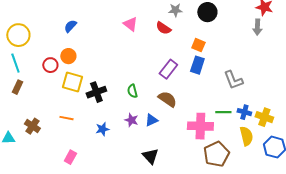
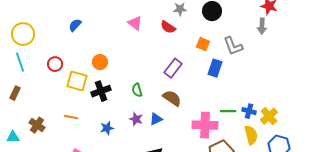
orange circle: (68, 56) -> (100, 62), moved
blue rectangle: (197, 65) -> (215, 68), moved
gray L-shape: (233, 80) -> (233, 46), moved
brown rectangle: (17, 87) -> (15, 93), moved
yellow cross: (264, 117) -> (269, 116), turned 30

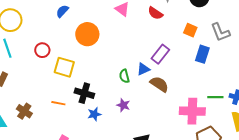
orange circle: (100, 62) -> (87, 34), moved, size x1.5
black cross: (101, 91) -> (84, 93), moved, turned 36
blue triangle: (156, 119) -> (143, 69), moved

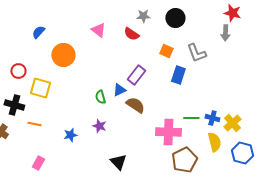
black cross: (84, 93) -> (14, 105), moved

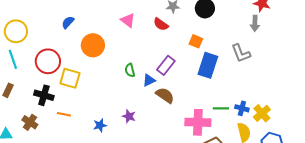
gray L-shape: (196, 53) -> (241, 53), moved
red circle: (18, 71) -> (48, 61), size x1.6
blue rectangle: (178, 75) -> (208, 65), size x1.4
green semicircle: (100, 97) -> (130, 70), moved

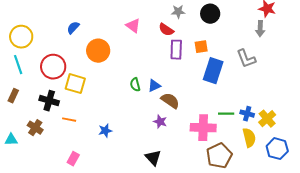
orange square: (196, 41) -> (201, 47), turned -32
purple rectangle: (166, 65) -> (176, 50), moved, turned -36
green semicircle: (130, 70) -> (135, 85), moved
purple star: (129, 116) -> (160, 122), moved

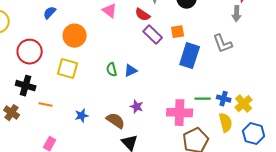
purple rectangle: (176, 50) -> (153, 35), turned -48
yellow square: (75, 84) -> (68, 69), moved
brown semicircle: (170, 101) -> (116, 121), moved

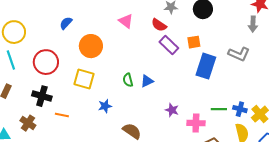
gray L-shape: (223, 44) -> (239, 54), turned -45
purple star: (137, 107) -> (172, 110), moved
pink cross: (180, 113) -> (196, 123), size x0.7
blue star: (82, 116) -> (105, 106), moved

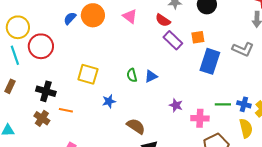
orange circle: (91, 46) -> (93, 15), moved
red circle: (46, 62) -> (41, 46), moved
brown cross: (28, 123) -> (42, 118), moved

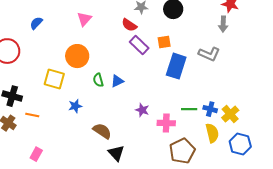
orange circle: (93, 15) -> (77, 56), moved
pink triangle: (130, 16) -> (84, 19), moved, turned 35

